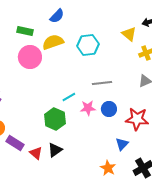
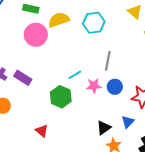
gray line: (102, 83) -> (108, 61), turned -72
purple rectangle: (15, 143) -> (23, 78), moved
black triangle: (55, 150) -> (104, 128), moved

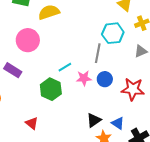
cyan hexagon: (94, 23) -> (113, 33), moved
pink circle: (36, 35) -> (28, 40), moved
blue triangle: (128, 122) -> (118, 123), moved, turned -40

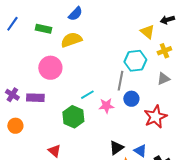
purple rectangle: (13, 70) -> (35, 98), turned -30
blue circle: (105, 79) -> (131, 99), moved
red star: (133, 89) -> (155, 117), turned -30

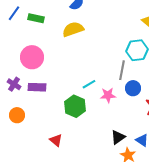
green rectangle: (43, 29) -> (36, 18), moved
pink circle: (50, 68) -> (32, 57), moved

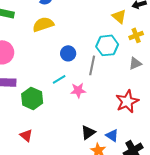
blue circle: (133, 88) -> (68, 53), moved
green hexagon: (75, 106) -> (32, 98), moved

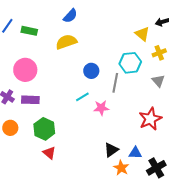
gray triangle: (135, 63) -> (158, 81), turned -48
green hexagon: (32, 98) -> (44, 129), moved
blue triangle: (112, 135) -> (135, 153), turned -32

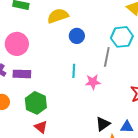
blue circle: (91, 71) -> (77, 36), moved
cyan line: (82, 97) -> (74, 71), turned -56

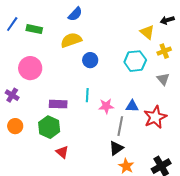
gray line: (107, 57) -> (120, 126), moved
purple rectangle: (22, 74) -> (58, 104), moved
red triangle: (41, 127) -> (62, 152), moved
blue triangle: (127, 127) -> (132, 106), moved

